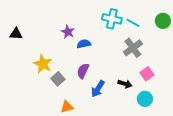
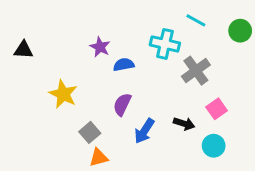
cyan cross: (112, 19) -> (165, 44), moved
cyan line: (133, 23) -> (196, 20), moved
gray square: (58, 79) -> (90, 132), moved

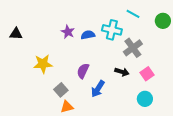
blue semicircle: (124, 65) -> (88, 35), moved
yellow star: (63, 94) -> (43, 64), turned -30
black arrow: (184, 124) -> (122, 72), moved

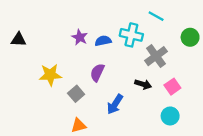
green circle: (163, 21) -> (190, 37), moved
purple semicircle: (83, 71) -> (97, 73), moved
gray square: (61, 90) -> (76, 94), moved

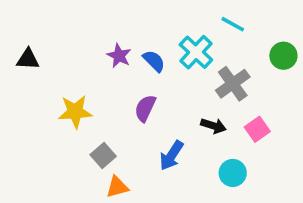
cyan cross: (131, 35) -> (196, 52), turned 30
blue semicircle: (103, 41) -> (154, 61), turned 56
gray square: (76, 94) -> (103, 155), moved
cyan circle: (170, 116) -> (233, 173), moved

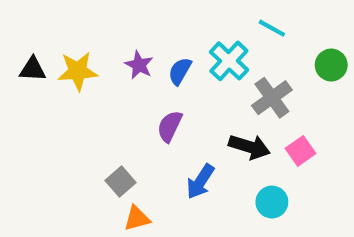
blue semicircle: (154, 61) -> (180, 71), turned -105
yellow star: (75, 112) -> (78, 71), moved
black arrow: (213, 126) -> (249, 147), size x1.4

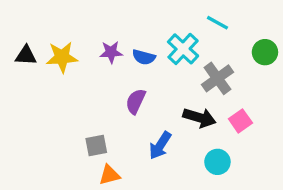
purple star: (139, 65) -> (111, 52), turned -30
blue semicircle: (180, 71) -> (144, 57), turned -105
gray square: (121, 182) -> (96, 146), turned 30

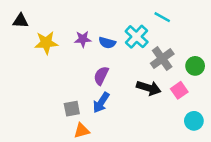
green circle: (265, 52) -> (195, 66), moved
black triangle: (26, 55) -> (21, 21), moved
blue arrow: (160, 146) -> (101, 103), moved
cyan circle: (217, 162) -> (194, 121), moved

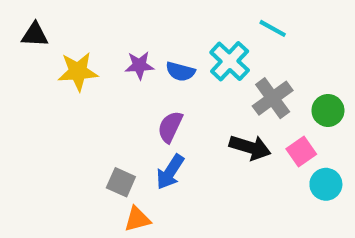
gray square: (72, 109) -> (121, 182), turned 35
cyan circle: (194, 121) -> (326, 184), moved

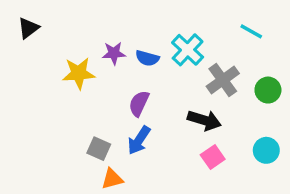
cyan line: (273, 28) -> (251, 31), moved
black triangle: (35, 35) -> (28, 28), turned -40
yellow star: (78, 72) -> (79, 73), moved
pink square: (301, 151) -> (213, 157), moved

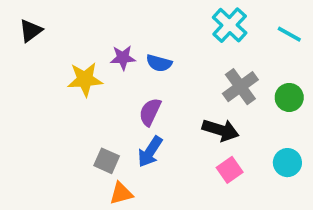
cyan line: (251, 31) -> (289, 34), moved
cyan cross: (188, 50) -> (230, 25), moved

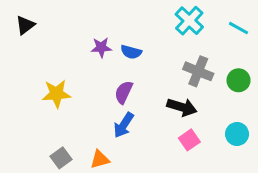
yellow star: (85, 79) -> (56, 94), moved
gray cross: (240, 87) -> (198, 71), turned -32
gray square: (107, 161) -> (61, 158), moved, turned 30

